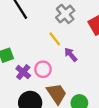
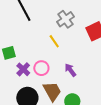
purple arrow: (71, 55) -> (70, 70), moved

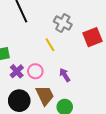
gray cross: (65, 19) -> (63, 23), turned -30

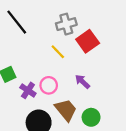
gray cross: (63, 23) -> (66, 24), turned -30
red square: (93, 37) -> (88, 41), moved

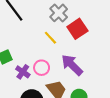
gray cross: (66, 24) -> (59, 13), turned -30
purple arrow: (82, 82) -> (72, 65), size x1.6

